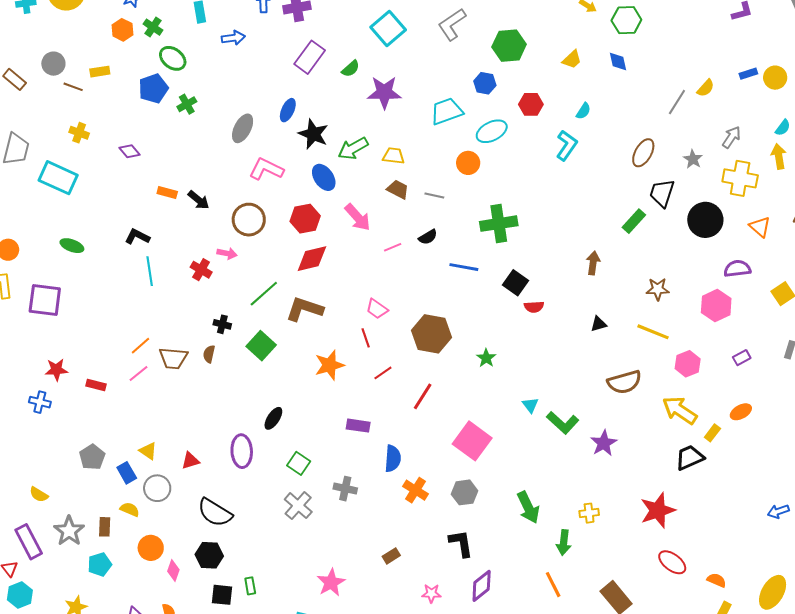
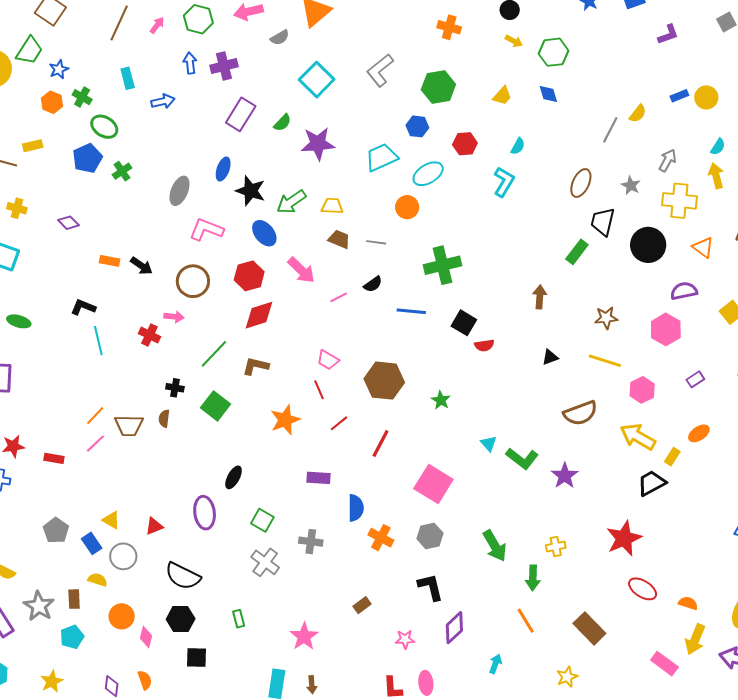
brown L-shape: (304, 309) -> (256, 366), size x0.7
green rectangle: (250, 586) -> (239, 619), moved

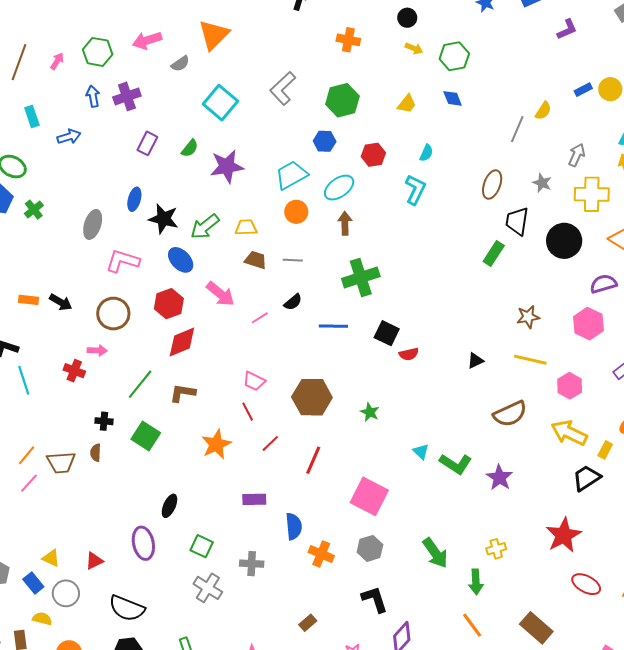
purple rectangle: (241, 114) -> (147, 143), size x0.7
orange circle: (407, 207) -> (296, 212), moved
brown arrow: (540, 297) -> (345, 223), moved

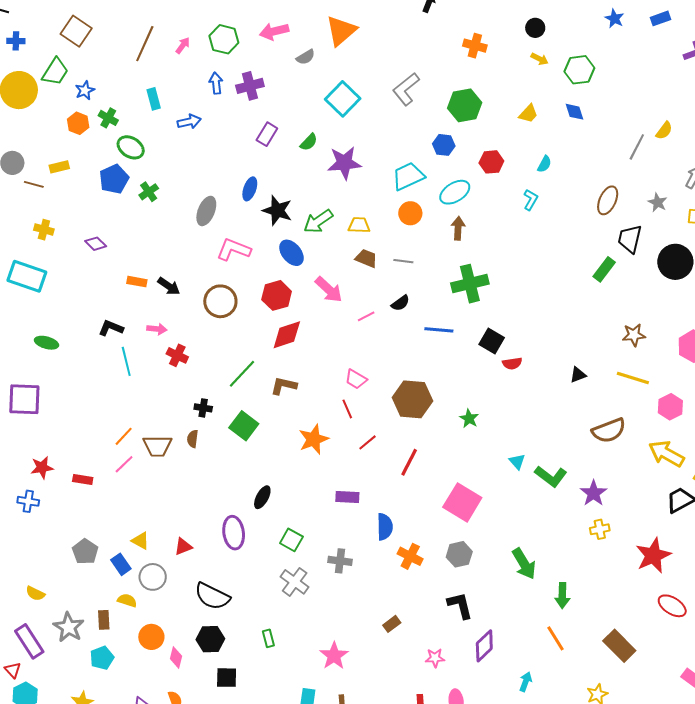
cyan L-shape: (415, 190) -> (531, 200), size x0.7
pink arrow: (97, 350) -> (157, 329), moved
yellow cross: (496, 549) -> (600, 529), moved

